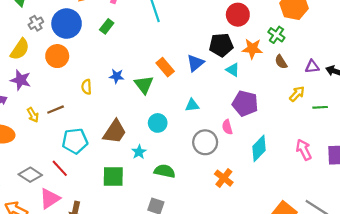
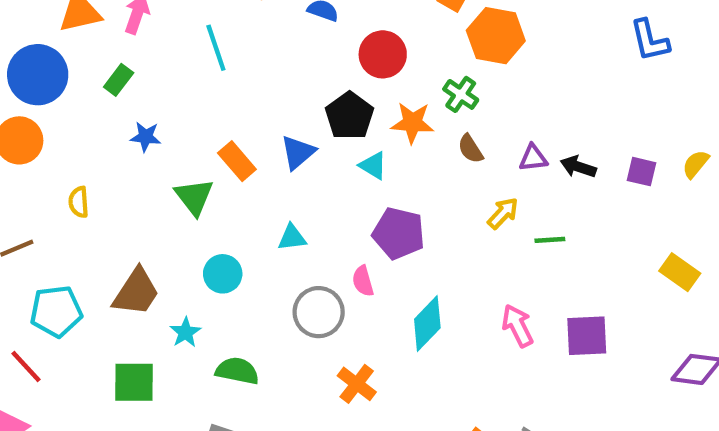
black pentagon: (221, 45) -> (349, 116), turned -30
blue star: (117, 76) -> (146, 137), moved

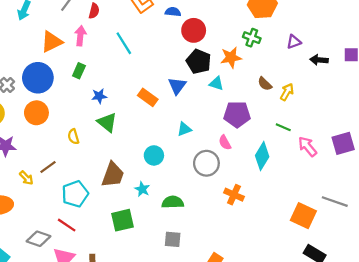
red circle: (383, 54) -> (194, 30), moved
brown semicircle: (470, 149) -> (265, 84), moved
purple triangle: (533, 158) -> (294, 42), moved
green triangle: (194, 197) -> (107, 122), moved
green line: (550, 240) -> (283, 127), moved, turned 40

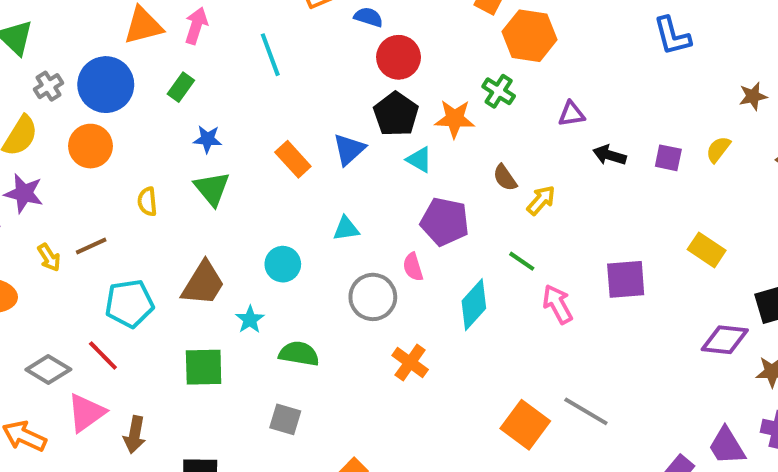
purple square: (343, 143) -> (626, 279), moved

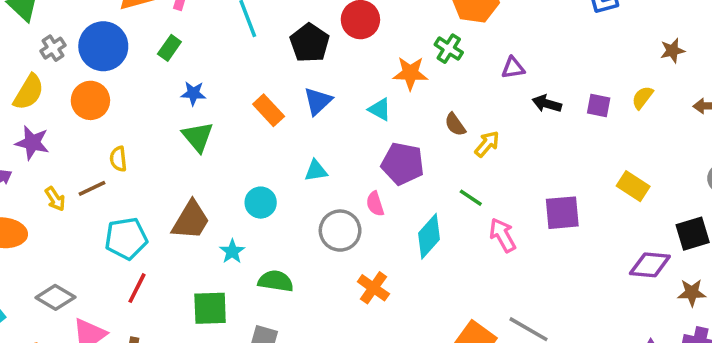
black pentagon: (396, 114) -> (310, 43), moved
yellow semicircle: (147, 202) -> (118, 159), moved
red line: (103, 355) -> (137, 288), moved, turned 72
green square: (204, 367) -> (210, 308), moved

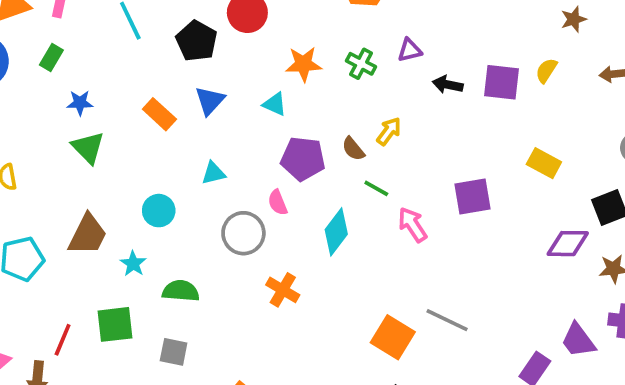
green cross: (449, 49) -> (361, 64), moved
purple square: (599, 105) -> (501, 82), size x1.5
brown semicircle: (455, 124) -> (353, 149), moved
red line: (137, 288) -> (63, 340), moved

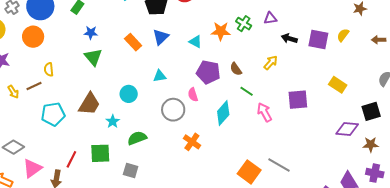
orange star: (304, 64) -> (221, 31), moved
yellow arrow: (389, 131) -> (271, 63), moved
green semicircle: (181, 291) -> (137, 138), turned -30

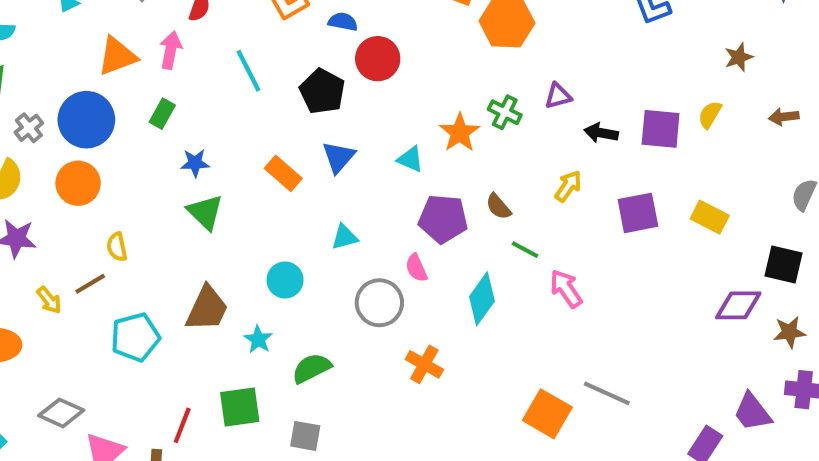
orange star: (221, 31) -> (460, 133), turned -30
purple square: (298, 100) -> (638, 213), moved
black square: (371, 111) -> (783, 264), turned 36

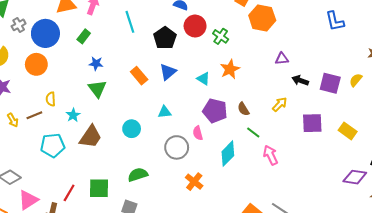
green cross: (505, 112) -> (221, 36), moved
gray cross: (29, 128) -> (19, 25), moved
cyan star: (258, 339) -> (73, 115), moved

